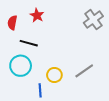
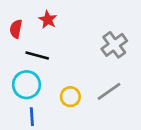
gray cross: (93, 20) -> (114, 45), moved
blue line: (40, 90) -> (32, 117), moved

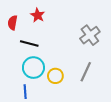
cyan circle: (27, 85) -> (33, 68), moved
gray line: (109, 91) -> (86, 72), turned -30

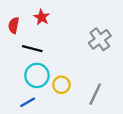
gray line: (86, 72) -> (95, 94), moved
blue line: (25, 92) -> (28, 102), turned 64

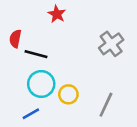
red star: (42, 17) -> (57, 14), moved
red semicircle: (14, 25) -> (15, 39), moved

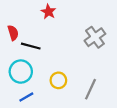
red semicircle: (15, 39) -> (13, 33), turned 152
cyan circle: (41, 84) -> (21, 72), moved

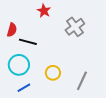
red semicircle: (13, 33) -> (12, 30), turned 32
gray cross: (95, 37) -> (75, 27), moved

